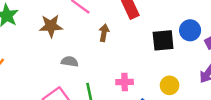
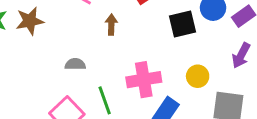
brown star: (51, 26) -> (30, 21), moved
pink cross: (125, 82) -> (144, 80), size x1.6

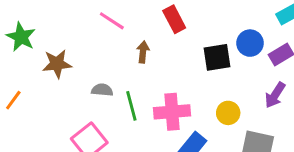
brown star: (30, 21) -> (57, 64), moved
green line: (105, 100) -> (131, 106), moved

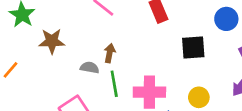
blue circle: (250, 43) -> (226, 19), moved
brown arrow: (143, 52) -> (110, 53), moved

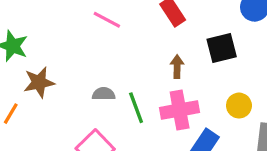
brown star: (52, 41) -> (39, 82), moved
brown arrow: (110, 53) -> (177, 67), moved

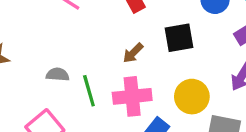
brown arrow: (177, 67) -> (133, 53), turned -140
yellow circle: (239, 106) -> (192, 97), size x1.4

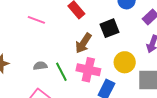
brown arrow: (133, 53) -> (83, 43), size x1.5
pink cross: (132, 96) -> (88, 70), turned 30

